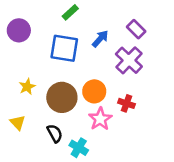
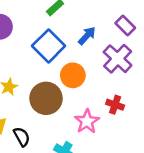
blue square: (64, 48) -> (49, 46), turned 36
orange circle: (94, 91) -> (73, 75), moved
black semicircle: (55, 133) -> (22, 137), moved

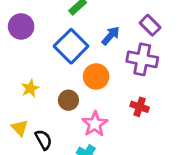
purple cross: (118, 59) -> (142, 59), turned -32
brown circle: (46, 98) -> (68, 100), size x0.6
pink star: (87, 121) -> (95, 124), moved

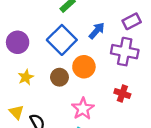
purple rectangle: (150, 25) -> (132, 21), turned -72
purple circle: (21, 26) -> (18, 42), moved
brown circle: (68, 100) -> (59, 77), moved

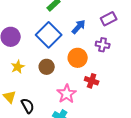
purple cross: (125, 52) -> (103, 45), size x0.6
orange circle: (84, 67) -> (78, 58), moved
red cross: (122, 93) -> (92, 81), moved

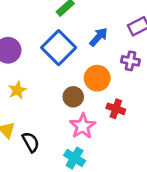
brown circle: (47, 67) -> (73, 97), moved

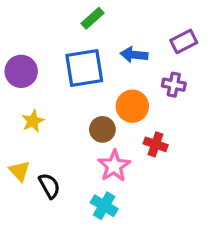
blue arrow: (99, 37) -> (134, 55), turned -126
blue square: (59, 48) -> (84, 68), turned 36

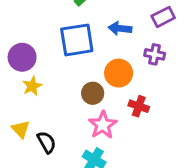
purple circle: (21, 71) -> (22, 57), moved

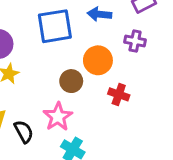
pink star: (103, 125) -> (58, 117), moved

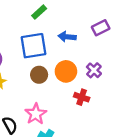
purple cross: (135, 41) -> (94, 70), moved, turned 32
brown circle: (71, 81) -> (39, 75), moved

